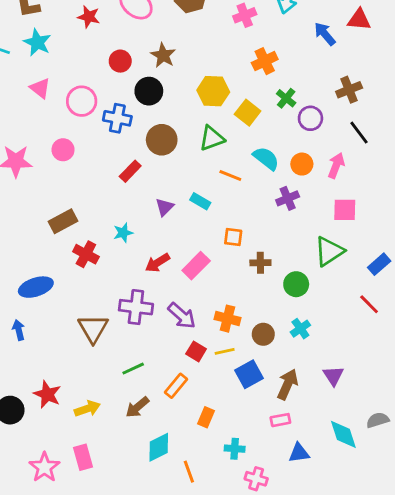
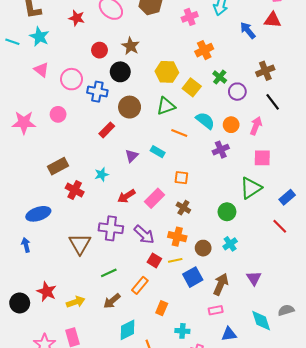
brown cross: (260, 263) -> (183, 208), moved, turned 32

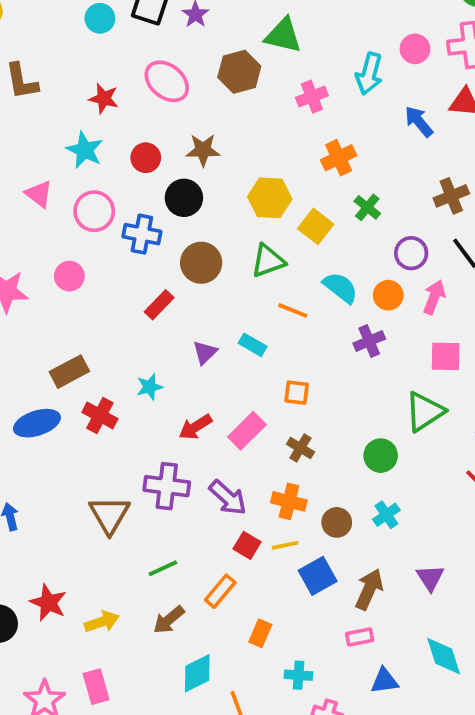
cyan star: (39, 37) -> (85, 150), moved
brown star: (131, 46) -> (203, 150), turned -30
purple circle: (237, 92) -> (411, 253), moved
blue ellipse: (38, 214) -> (37, 423), moved

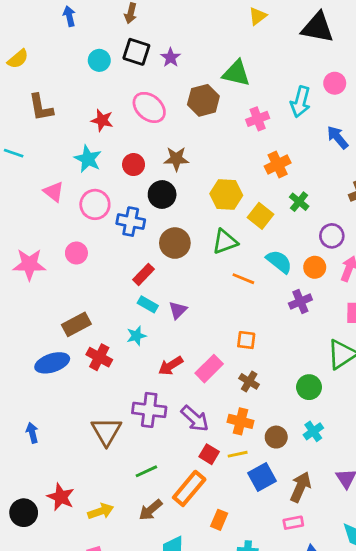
cyan rectangle: (253, 345) -> (148, 304), moved
orange rectangle: (220, 591) -> (189, 488), size x1.4

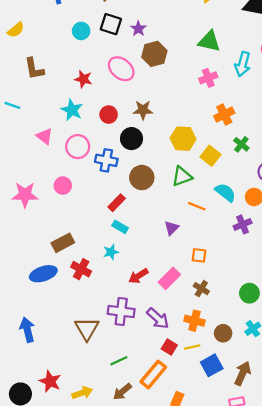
green triangle: (236, 73) -> (209, 41), moved
brown hexagon: (203, 100) -> (154, 54), moved
purple triangle: (178, 310) -> (172, 228), moved
blue arrow: (32, 433) -> (27, 330), size x1.5

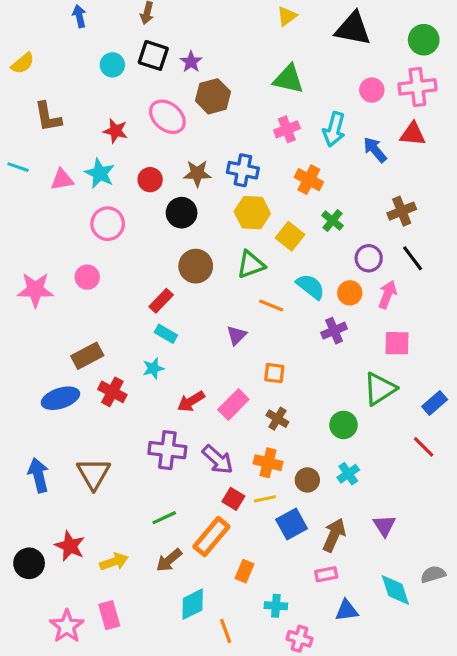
cyan arrow: (243, 64) -> (334, 129), moved
orange cross: (224, 115) -> (309, 180), turned -36
pink triangle: (44, 136) -> (62, 180), moved, turned -48
blue cross: (106, 160) -> (243, 170), moved
brown triangle: (87, 329) -> (94, 474), moved

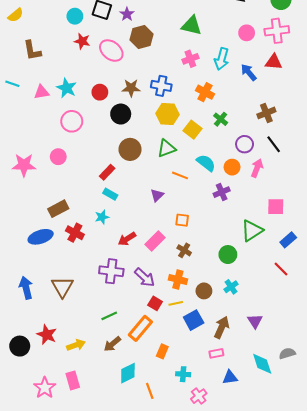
red star: (116, 131) -> (82, 41), moved
pink square: (397, 343) -> (276, 207), moved
pink cross: (299, 639) -> (199, 396), turned 35

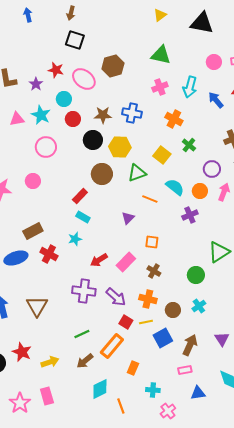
purple star: (127, 14) -> (36, 84), moved
cyan circle: (75, 16) -> (64, 99), moved
yellow hexagon: (168, 114) -> (120, 147), moved

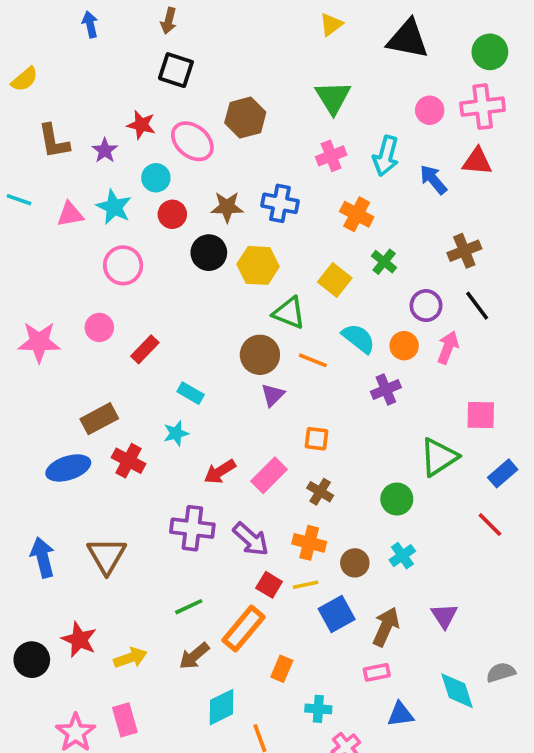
green triangle: (161, 55) -> (333, 97), turned 45
green triangle: (137, 173) -> (289, 313), turned 42
brown circle: (102, 174) -> (260, 355), moved
red rectangle: (80, 196) -> (145, 349), moved

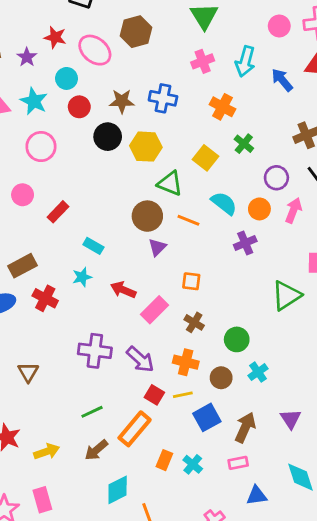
red arrow: (220, 472) -> (123, 290), moved, turned 55
green circle: (397, 499) -> (237, 339), moved
brown triangle: (107, 556) -> (28, 372), size x0.7
cyan cross: (318, 709) -> (193, 464), moved, turned 36

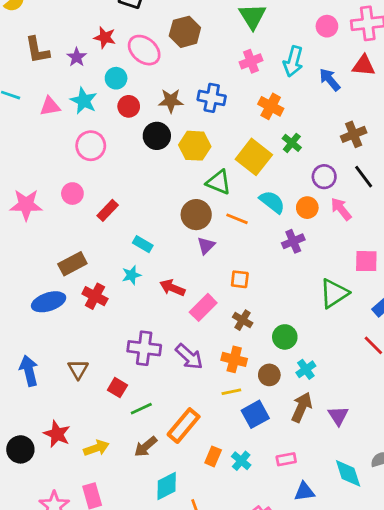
yellow square: (206, 158) -> (254, 157), size x1.4
pink arrow: (293, 210) -> (341, 209), turned -60
red square: (154, 395) -> (117, 388), moved
brown arrow: (245, 427) -> (302, 407), moved

